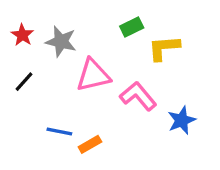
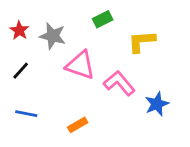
green rectangle: (132, 27) -> (103, 19), moved
pink triangle: (93, 75) -> (80, 65), turned 32
blue line: (59, 132) -> (26, 114), moved

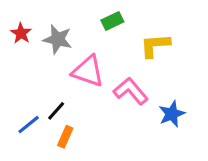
black line: (21, 71) -> (56, 111), moved
blue line: (26, 114) -> (29, 125), turned -50
orange rectangle: (78, 125) -> (65, 137), moved, turned -36

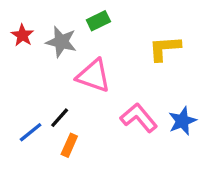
green rectangle: (112, 21) -> (98, 21), moved
pink L-shape: (131, 91) -> (139, 118), moved

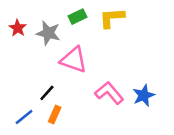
yellow L-shape: (165, 48) -> (112, 18), moved
blue line: (31, 132) -> (24, 117), moved

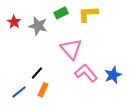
pink triangle: (74, 60) -> (71, 49), moved, turned 30

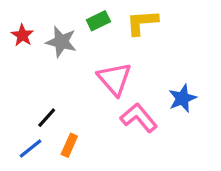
black line: (37, 73) -> (47, 118), moved
blue star: (113, 75) -> (182, 98), moved

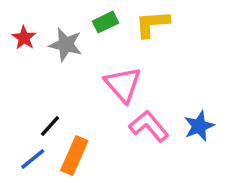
blue star: (182, 98) -> (199, 126), moved
orange rectangle: (69, 145) -> (74, 155), size x1.5

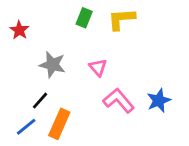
green rectangle: (106, 22) -> (84, 18), turned -42
gray star: (66, 45) -> (52, 65), moved
pink triangle: (123, 84) -> (98, 67), size x0.6

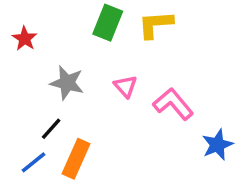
green rectangle: (84, 18) -> (108, 23), size x1.4
pink L-shape: (119, 101) -> (173, 104), moved
blue star: (159, 101) -> (217, 145), moved

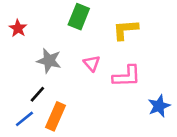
yellow L-shape: (155, 24) -> (125, 30), moved
pink L-shape: (173, 104) -> (127, 76), turned 128

